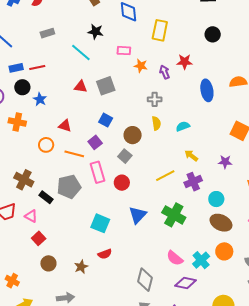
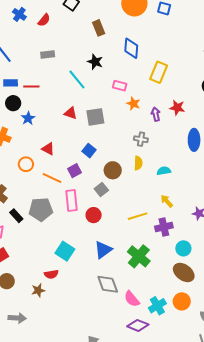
red semicircle: (105, 254) -> (51, 274), moved
gray diamond: (145, 280) -> (108, 284), moved, turned -45

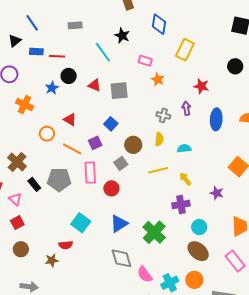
black circle: (13, 103) -> (69, 76), moved
purple arrow: (156, 114) -> (186, 108), moved
yellow line: (138, 216) -> (158, 170), moved

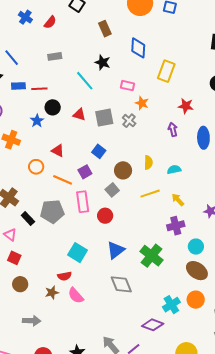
gray cross: (163, 115) -> (129, 121), moved, turned 32
red square: (17, 223) -> (14, 258), turned -32
pink semicircle: (145, 274) -> (76, 296), moved

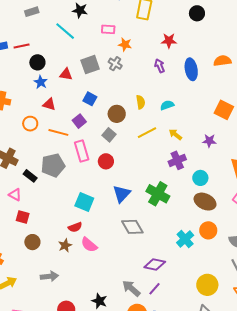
red triangle: (79, 115) -> (66, 74), moved
blue star: (37, 121) -> (41, 82), moved
purple diamond: (153, 325) -> (155, 265), moved

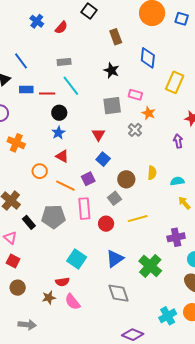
cyan line: (65, 31) -> (71, 86), moved
gray square: (90, 65) -> (112, 106), moved
red triangle: (66, 74) -> (98, 135), moved, turned 40
yellow line: (147, 133) -> (138, 219), moved
yellow arrow: (175, 134) -> (184, 203), moved

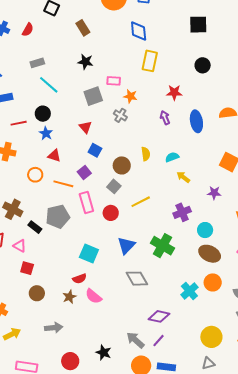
blue diamond: (148, 58) -> (139, 31), moved
red line: (47, 93) -> (19, 123), moved

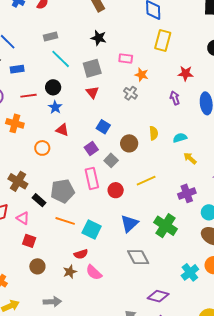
gray square: (93, 96) -> (92, 68), moved
red triangle: (85, 127) -> (92, 92), moved
orange line: (63, 184) -> (65, 221), moved
gray square: (114, 186) -> (111, 160), moved

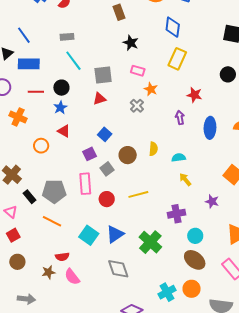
black star: (99, 38) -> (131, 43), moved
blue rectangle: (17, 69) -> (29, 64), size x1.5
red triangle: (92, 92) -> (99, 99), turned 40
cyan square: (92, 230) -> (89, 235), moved
red square: (29, 241) -> (13, 235), turned 32

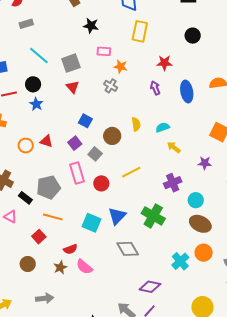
gray rectangle: (67, 37) -> (26, 24), moved
red triangle: (99, 99) -> (73, 87), turned -40
red triangle: (64, 131) -> (46, 141), moved
red square: (13, 235) -> (39, 237), moved

